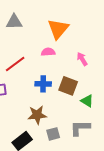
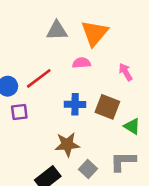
gray triangle: (14, 22) -> (57, 30), moved
gray square: (53, 134) -> (88, 169), turned -32

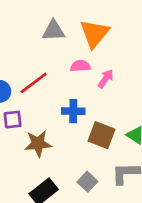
pink arrow: (126, 72) -> (106, 79), moved, turned 66
brown square: (107, 107) -> (102, 135), moved
brown star: (67, 144) -> (38, 144), moved

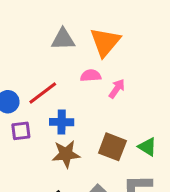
blue cross: (73, 111) -> (62, 122), moved
brown star: (38, 144) -> (66, 154), moved

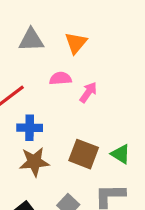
orange triangle: (105, 42) -> (76, 43), size x0.7

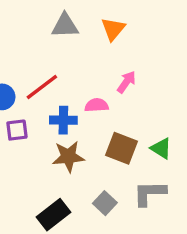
pink semicircle: (60, 78) -> (97, 105), moved

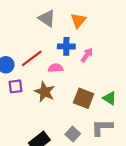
gray triangle: (65, 26) -> (47, 18), turned 36
pink semicircle: (97, 105) -> (56, 68), moved
blue cross: (63, 120) -> (66, 46), moved
brown star: (68, 157) -> (45, 92), moved, turned 30

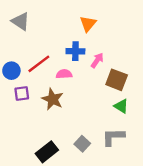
gray triangle: (47, 18) -> (21, 21), moved
brown square: (84, 98) -> (117, 80), moved

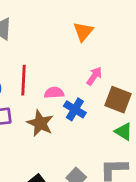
blue cross: (75, 51) -> (75, 109), moved, turned 30
red line: (39, 64) -> (23, 80), turned -50

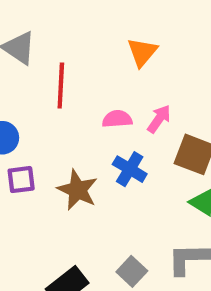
red line: (23, 80) -> (61, 86), moved
pink semicircle: (54, 93) -> (117, 119), moved

